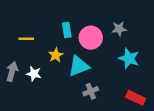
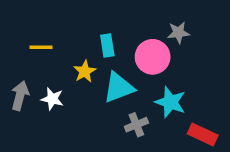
cyan rectangle: (67, 30) -> (107, 46), moved
pink circle: (91, 38) -> (153, 57), moved
cyan star: (129, 58) -> (170, 102), moved

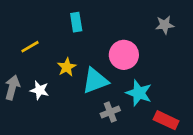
gray star: (178, 33) -> (165, 25), moved
cyan rectangle: (107, 46) -> (76, 22), moved
yellow line: (41, 47) -> (30, 47), turned -30

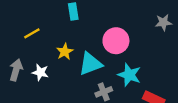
gray star: (165, 25) -> (163, 22), moved

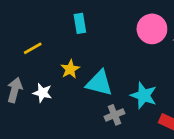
pink circle: (116, 41) -> (152, 29), moved
cyan triangle: (90, 64) -> (99, 83), turned 35

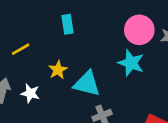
cyan star: (144, 95) -> (131, 63), moved

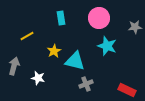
pink circle: (139, 30) -> (99, 18), moved
white star: (30, 93) -> (38, 78), moved

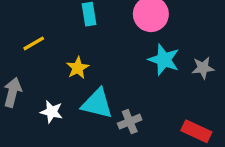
gray star: (135, 27) -> (203, 68), moved
cyan triangle: (75, 61) -> (97, 104), moved

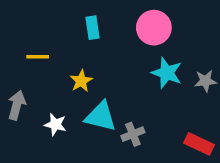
yellow line: (34, 43) -> (38, 57), turned 30

